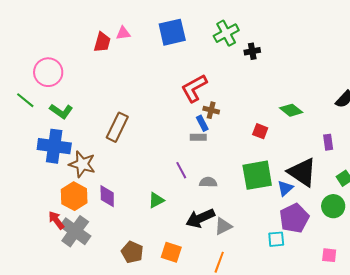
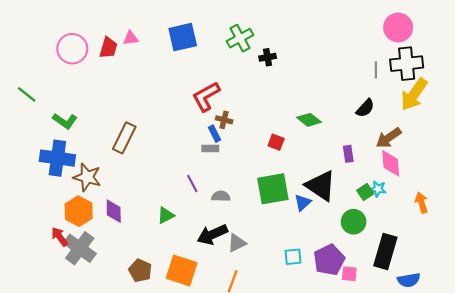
pink circle: (48, 72) -> (72, 49), moved
green line: (25, 100) -> (27, 94), moved
purple pentagon: (294, 218) -> (329, 260), moved
orange square: (171, 252) -> (182, 271), size x1.4

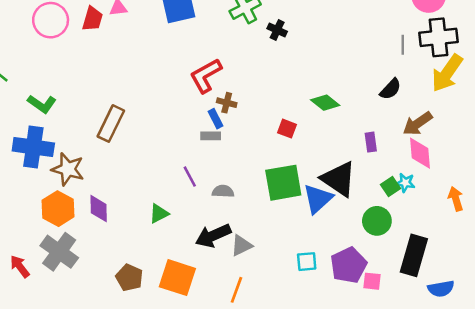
black cross: (268, 57) -> (277, 30), turned 35
blue triangle: (303, 203) -> (318, 199), size x1.5
red arrow: (60, 237) -> (20, 266), moved

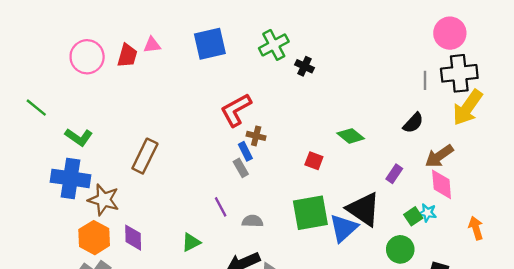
gray rectangle: (211, 136) -> (241, 168), turned 60
purple rectangle: (371, 142) -> (394, 174), turned 42

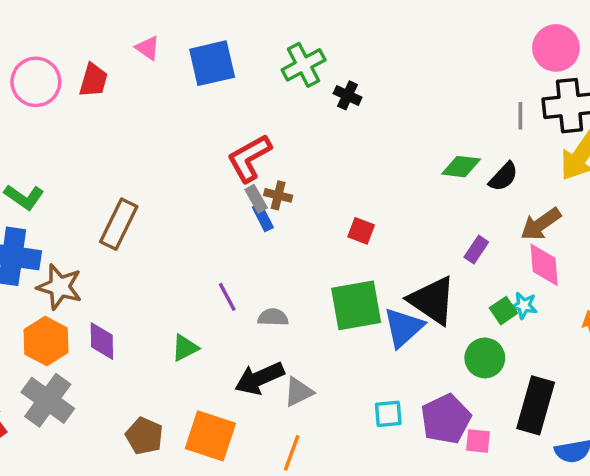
pink triangle: (152, 45) -> (148, 48), moved, turned 42
green diamond: (351, 136) -> (461, 167), moved, turned -32
gray rectangle: (241, 168) -> (256, 199), moved

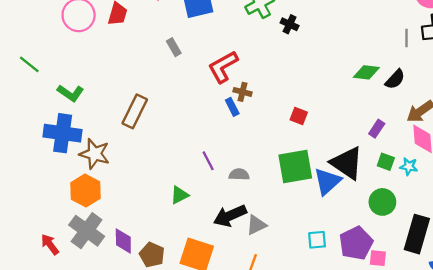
gray rectangle: (256, 199) -> (174, 47), moved
green square: (503, 311) -> (386, 162), moved, turned -36
purple diamond: (102, 341) -> (123, 241), moved

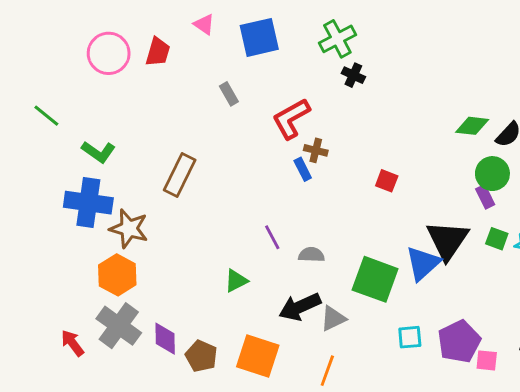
black cross: (290, 24) -> (353, 75), moved
purple rectangle: (377, 129) -> (485, 197), turned -60
black triangle: (347, 163) -> (448, 240), turned 30
green square: (295, 166) -> (375, 279), moved, turned 30
green circle: (382, 202) -> (492, 174), moved

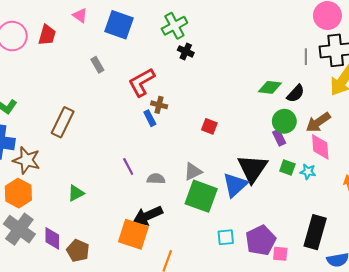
blue square: (259, 37) -> (119, 25), turned 32
green triangle: (236, 281) -> (76, 193), moved
gray triangle: (333, 318) -> (193, 172), moved
orange square: (258, 356) -> (133, 234), moved

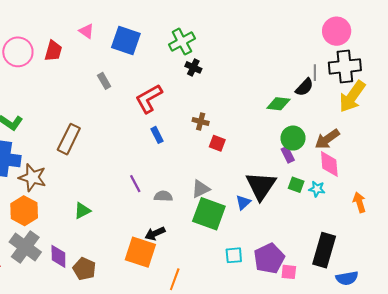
black semicircle: (296, 94) -> (304, 87), moved
brown cross: (159, 105) -> (201, 121), moved
blue triangle: (235, 185) -> (243, 202), size x0.6
black arrow: (148, 216) -> (155, 234), size x0.7

